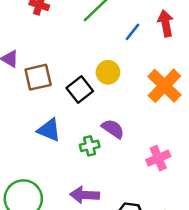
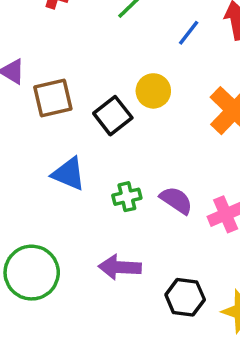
purple semicircle: (113, 129) -> (176, 200), moved

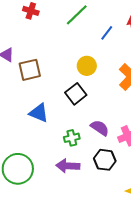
black square: (113, 116) -> (76, 94), moved
green cross: (127, 197) -> (72, 138), moved
black hexagon: (185, 297) -> (105, 160), moved

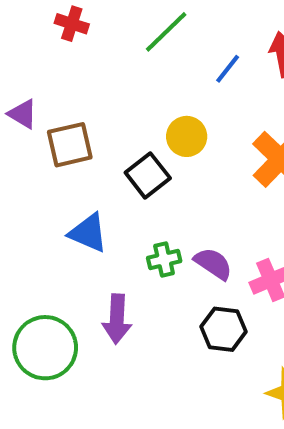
black square: (76, 94) -> (148, 175), moved
green cross: (72, 138) -> (164, 260), moved
purple arrow: (68, 166) -> (117, 319), moved, turned -90

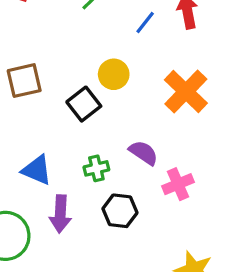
blue triangle: (88, 233) -> (37, 170), moved
purple semicircle: (213, 264) -> (143, 153), moved
black hexagon: (224, 329) -> (120, 211), moved

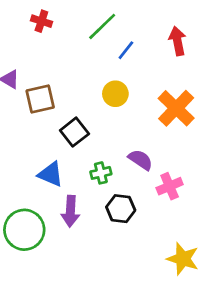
blue line: (145, 22) -> (126, 50), moved
black square: (84, 104) -> (74, 132), moved

